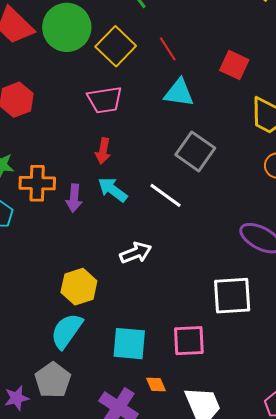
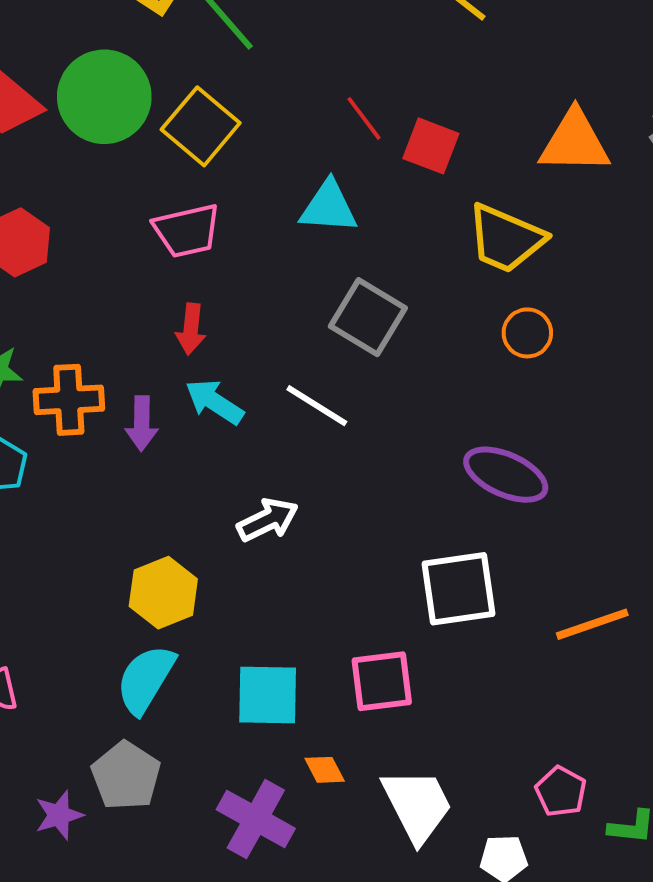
red line: (168, 49) -> (364, 118), moved

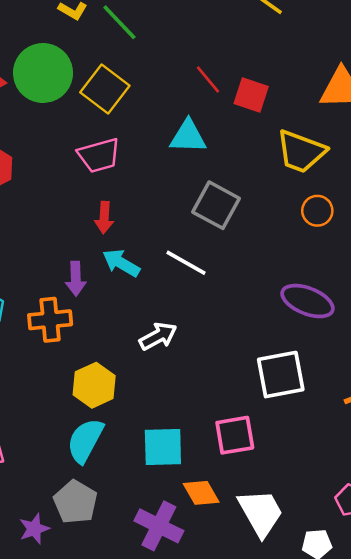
orange cross: (69, 400) -> (50, 320), moved
orange diamond: (325, 770) -> (201, 493), size x1.4

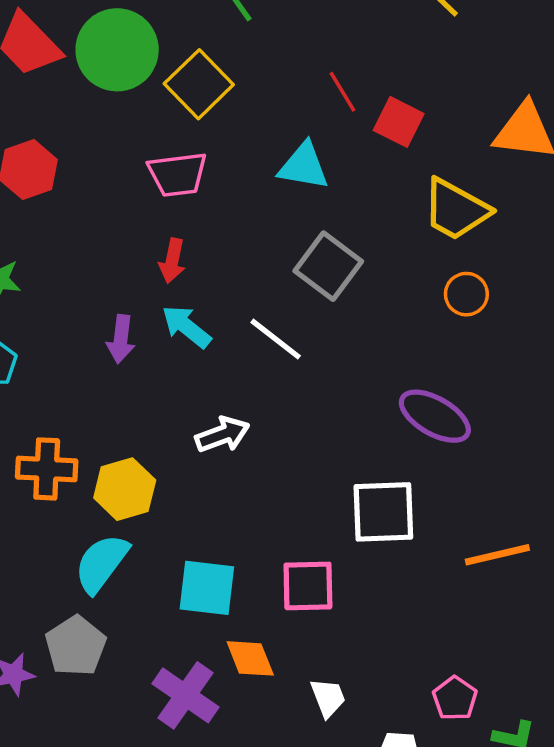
orange cross: (50, 320) -> (47, 469), moved
white trapezoid: (261, 513) -> (328, 698), size x0.6

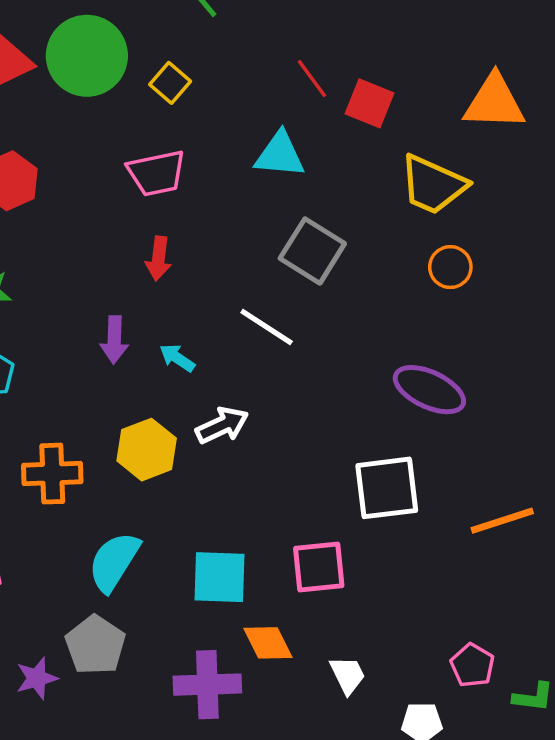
yellow square: (199, 84) -> (170, 83), size x0.6
cyan arrow: (186, 327) -> (177, 358), moved, size x0.7
yellow hexagon: (125, 489) -> (147, 450), moved
purple cross: (185, 695) -> (207, 685), turned -32

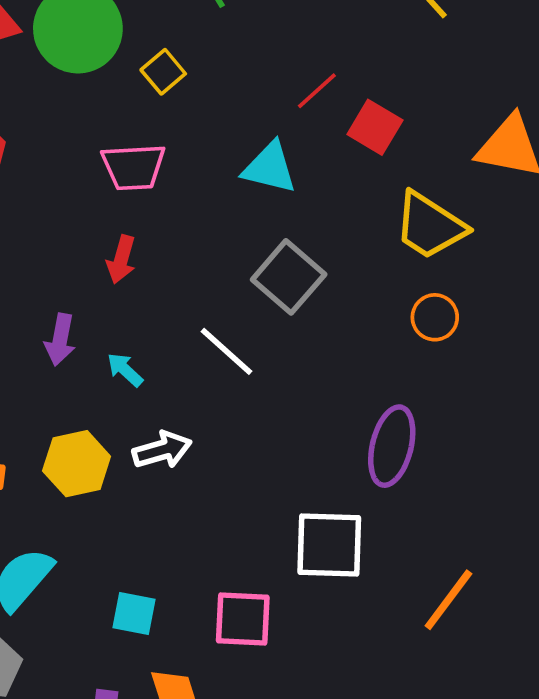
red line: (312, 78) -> (317, 91), turned 75
purple ellipse: (429, 390) -> (392, 446), turned 70
orange line: (502, 521) -> (448, 600), turned -44
cyan square: (220, 577) -> (134, 613), size x0.7

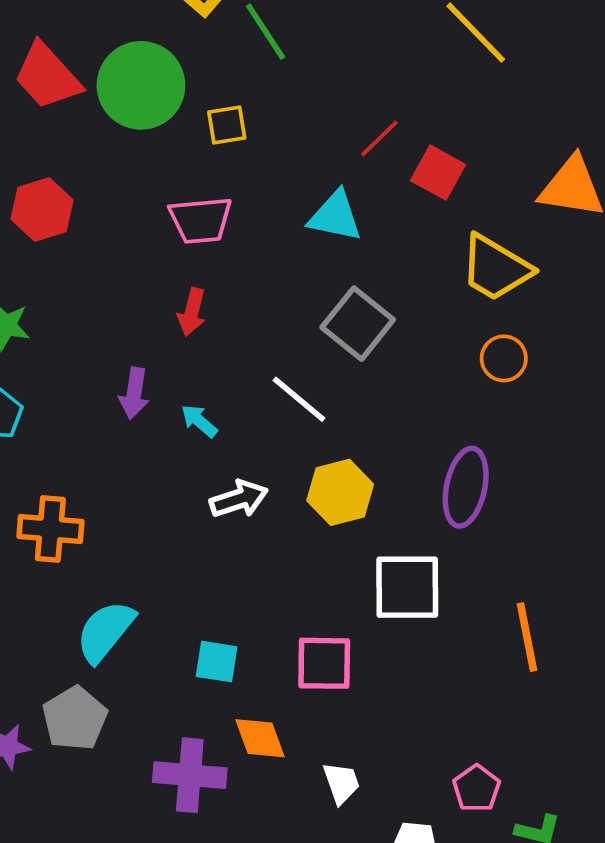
yellow square: (163, 72) -> (227, 125), turned 33
yellow hexagon: (77, 464) -> (340, 492), moved
orange line: (448, 600) -> (527, 637), turned -46

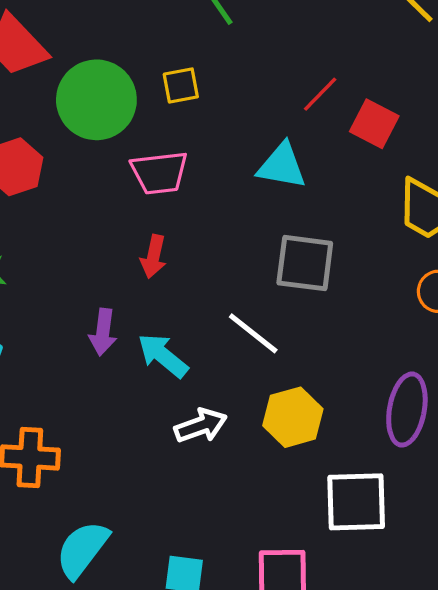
green circle: (141, 85) -> (96, 100), moved
gray square: (358, 324) -> (305, 263), turned -30
cyan arrow: (199, 421) -> (163, 356), size x1.5

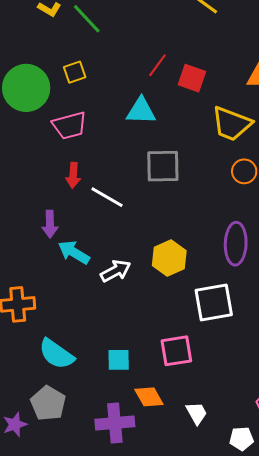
white line: (253, 333) -> (107, 197), moved
cyan arrow: (163, 356) -> (74, 252), moved
cyan semicircle: (82, 549) -> (56, 354), turned -84

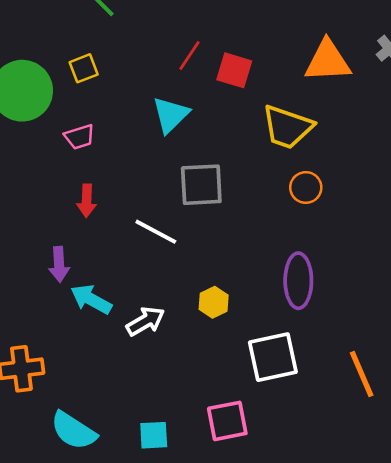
cyan triangle: (141, 111) -> (171, 115), turned -44
pink trapezoid: (69, 125) -> (79, 137), size x0.7
white line: (107, 197) -> (156, 232), moved
yellow hexagon: (169, 258) -> (214, 302), size x0.7

